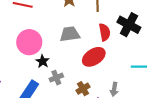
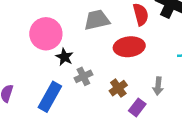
red ellipse: (94, 57) -> (129, 47), turned 30

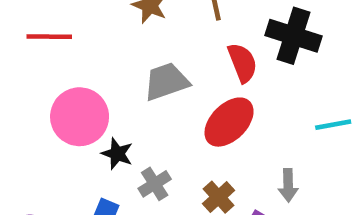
red ellipse: (129, 47) -> (229, 122), turned -32

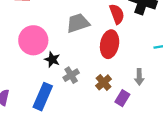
red ellipse: (229, 122) -> (110, 44), turned -35

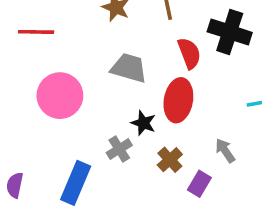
gray trapezoid: (78, 23) -> (129, 68), turned 35
black star: (52, 59) -> (143, 123), moved
gray arrow: (139, 77) -> (225, 150), turned 147

